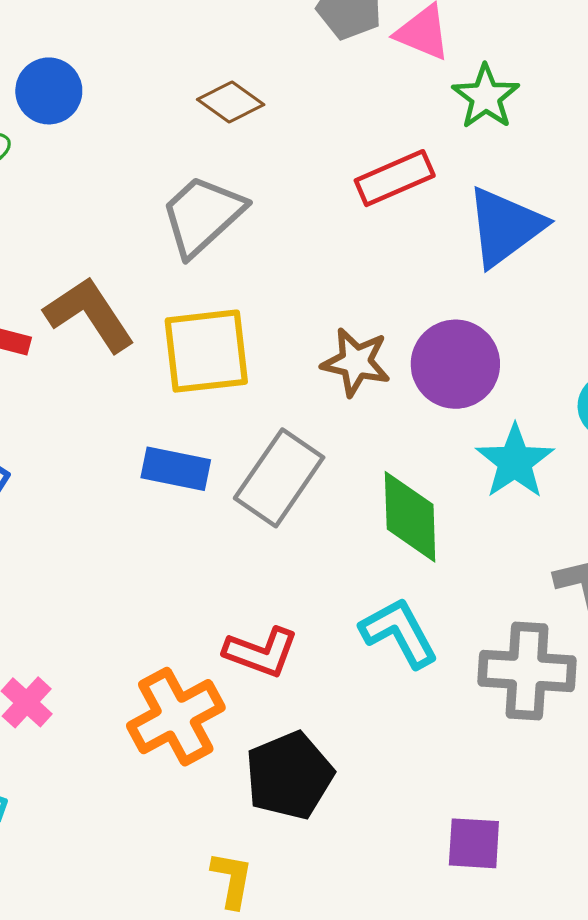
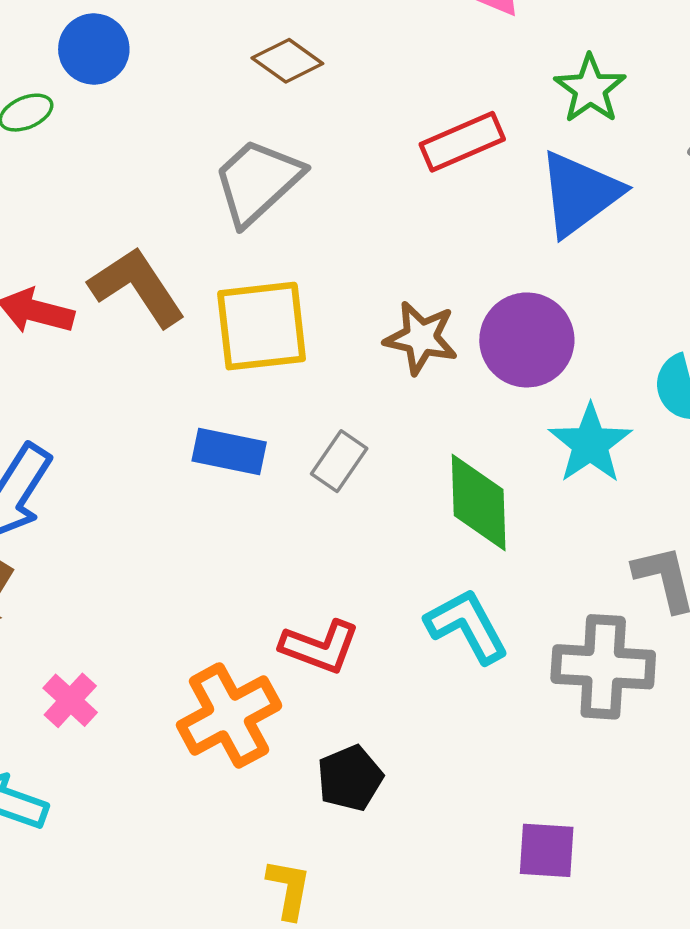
green star: (486, 97) -> (590, 89), moved
gray rectangle: (279, 478) -> (339, 461), size x0.6
black pentagon: (289, 775) -> (350, 778), size x0.7

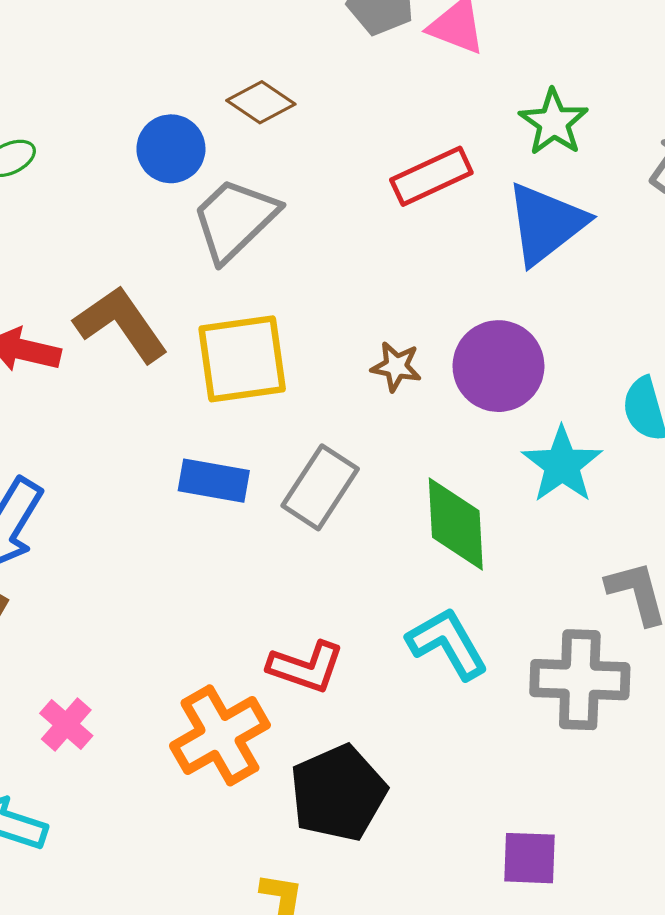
blue circle: (94, 49) -> (171, 149), moved
brown star: (421, 338) -> (396, 367), size x0.7
gray rectangle: (339, 461) -> (320, 487), size x1.4
black pentagon: (350, 778) -> (338, 793), size x1.5

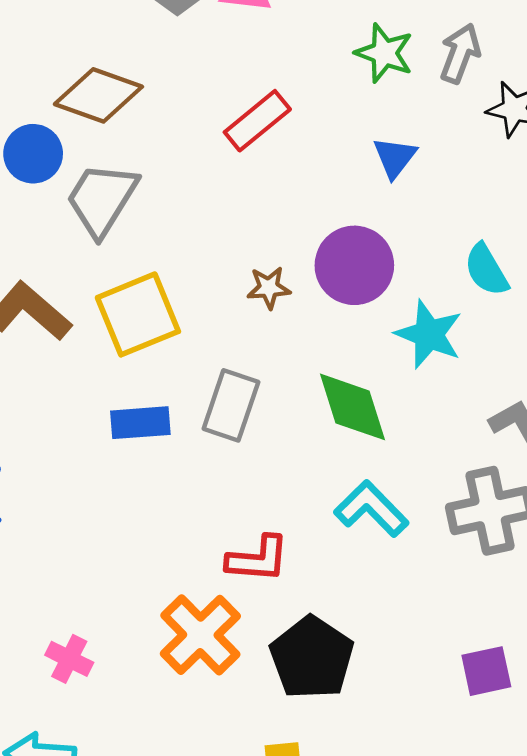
brown diamond: (261, 102) -> (98, 95), size x1.5
green star: (554, 122) -> (384, 53), moved
blue triangle: (546, 224) -> (395, 157), moved, size x0.6

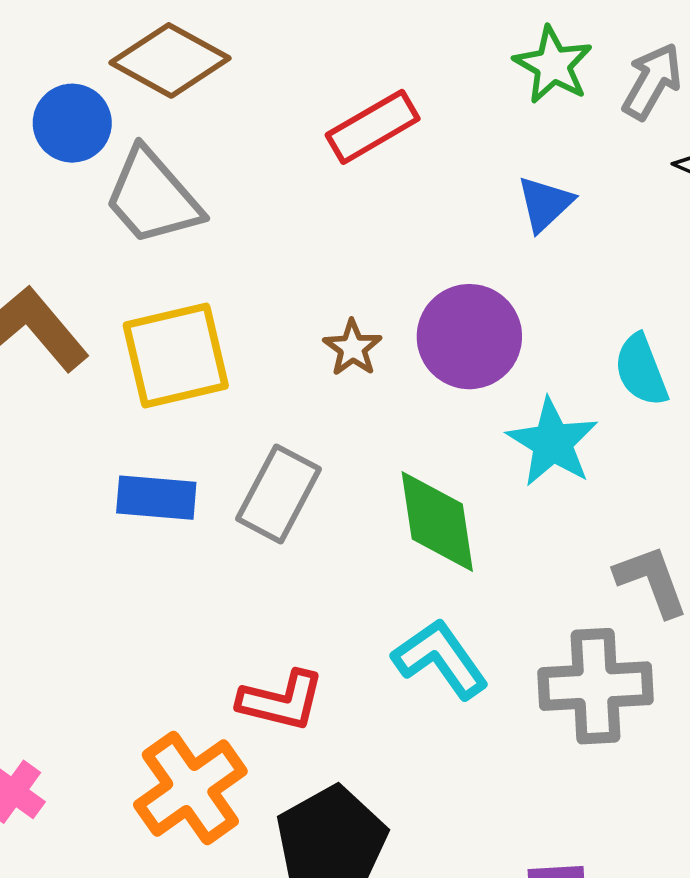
gray trapezoid: (102, 199) -> (153, 197), turned -82
brown star: (269, 288) -> (353, 348), turned 30

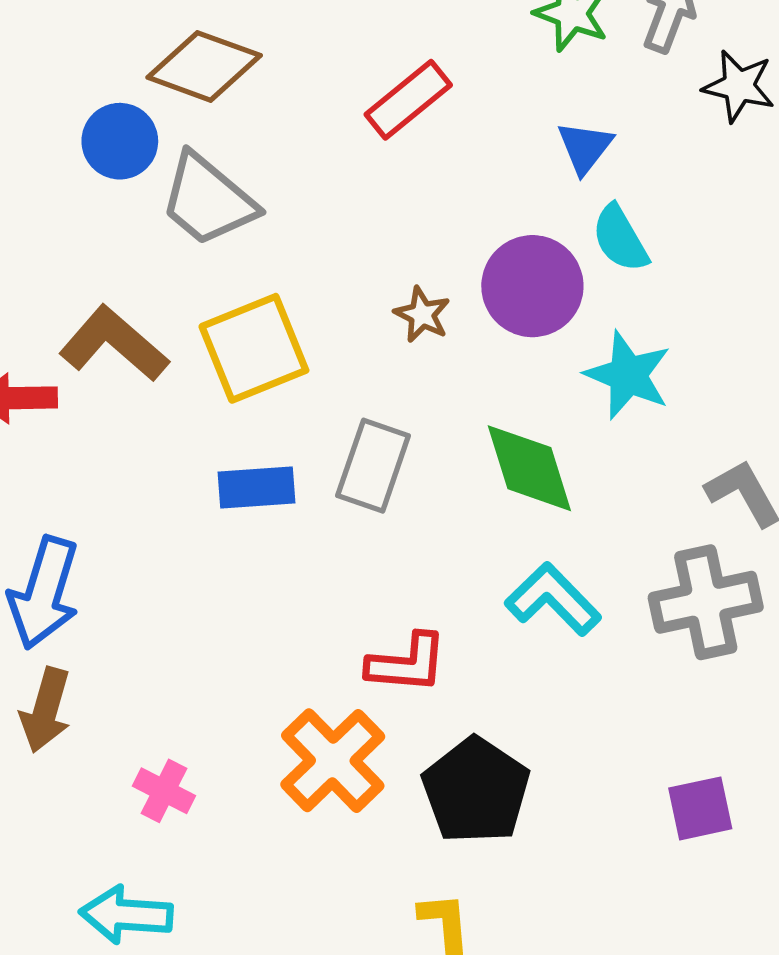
cyan semicircle: (641, 370) -> (620, 239), moved

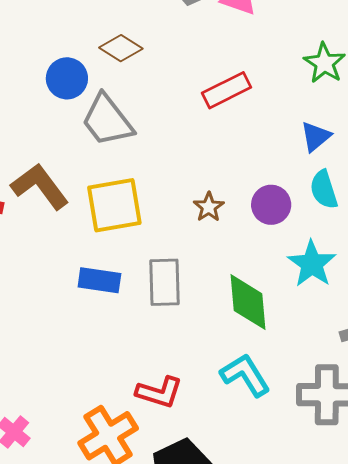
brown diamond: (204, 66) -> (121, 48), size x0.7
purple circle: (532, 286) -> (271, 205), size x0.7
gray rectangle: (373, 466) -> (165, 282), turned -33

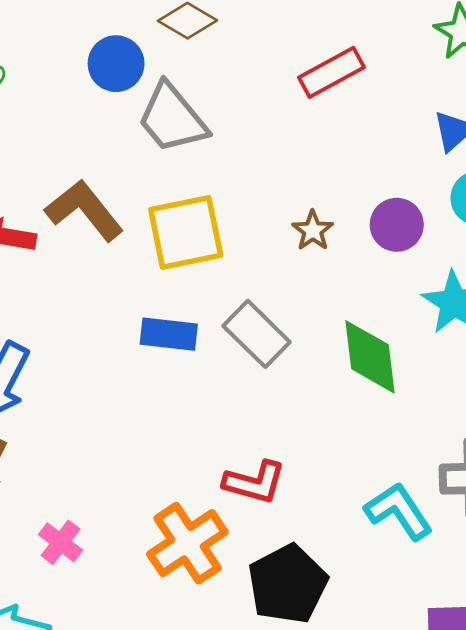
gray rectangle: (165, 282) -> (257, 334), turned -42
cyan L-shape: (245, 375) -> (399, 511), moved

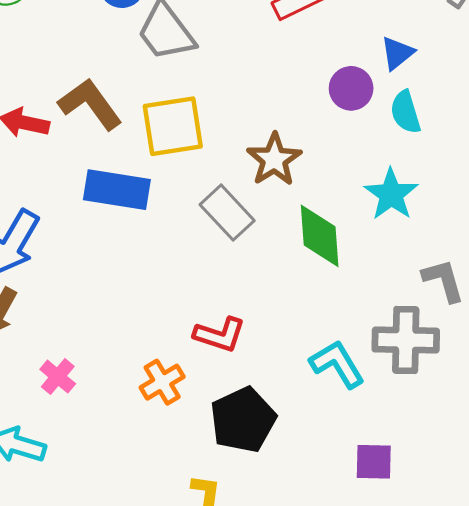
purple circle: (397, 225) -> (351, 88), moved
brown star: (313, 231) -> (274, 159), moved, size x1.6
blue rectangle: (169, 334) -> (117, 190), moved, size x1.4
orange cross: (187, 543) -> (162, 382), size x0.7

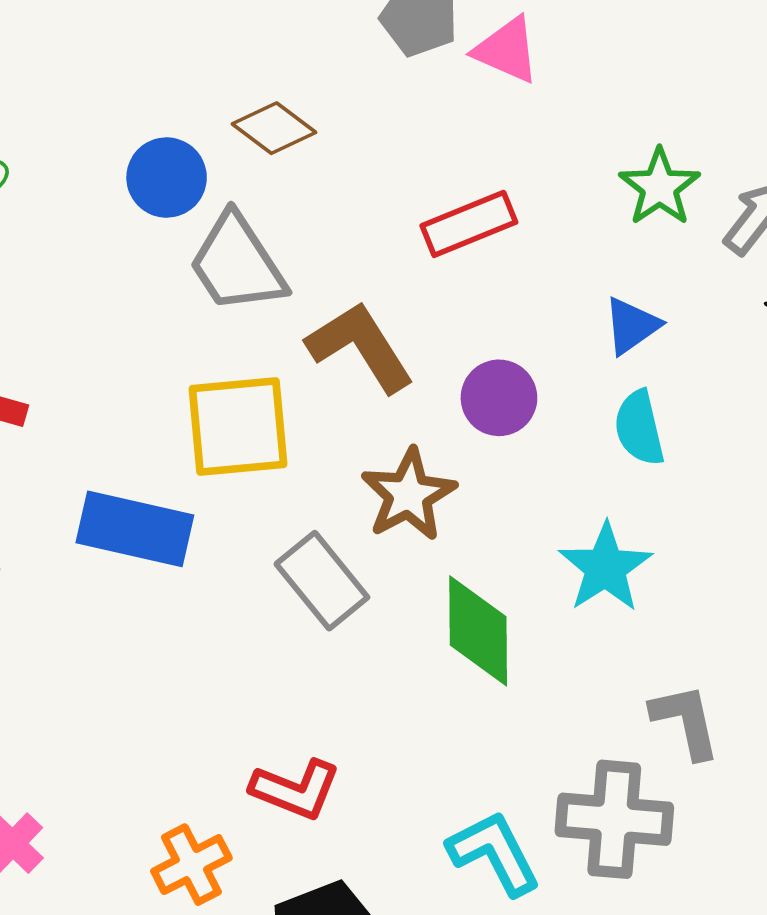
purple circle: (351, 88) -> (499, 398), moved
brown L-shape: (90, 104) -> (360, 347), moved

